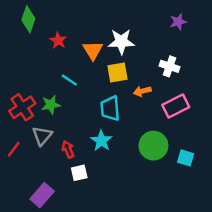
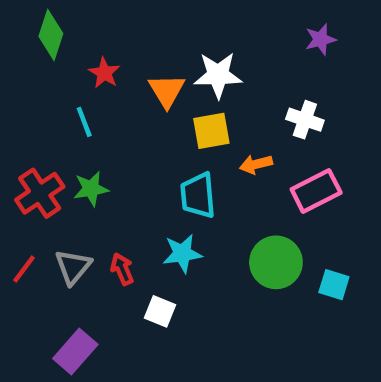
cyan line: (69, 80) -> (84, 122), moved, turned 35
gray triangle: (42, 136) -> (73, 267), moved
cyan star: (101, 141) -> (182, 253), turned 30
white square: (79, 173) -> (160, 311), moved, turned 35

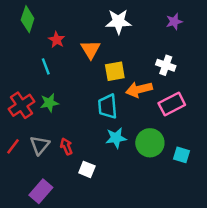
white star: (218, 75) -> (118, 22), moved
orange arrow: (256, 164) -> (139, 89), size x1.5
cyan star: (182, 253) -> (116, 138), moved

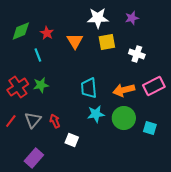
green diamond: (28, 19) -> (21, 31), moved, turned 50
purple star: (174, 22) -> (132, 18), moved
yellow square: (115, 71) -> (107, 42), moved
orange arrow: (139, 89) -> (124, 90), moved
pink rectangle: (172, 104) -> (154, 86), moved

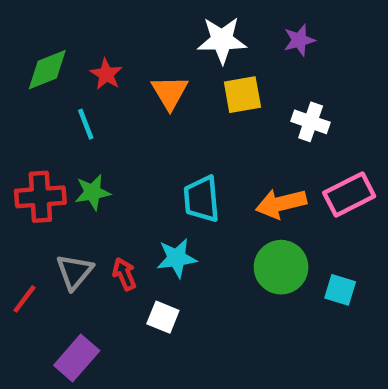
red cross: (18, 87) -> (40, 197), turned 30
cyan star: (96, 114) -> (177, 258), moved
red line: (11, 121) -> (24, 299), moved

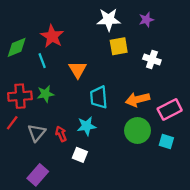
green diamond: (47, 70) -> (17, 47), moved
red star: (106, 74) -> (52, 36), size x1.5
orange triangle: (170, 92) -> (78, 69), moved
pink rectangle: (349, 194) -> (170, 109), moved
red line: (24, 299) -> (12, 123), moved

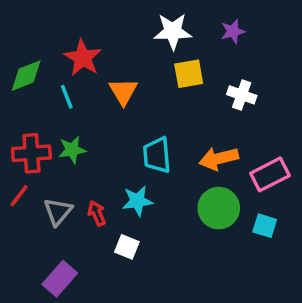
orange triangle: (78, 69) -> (123, 91), moved

